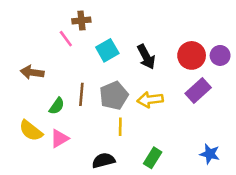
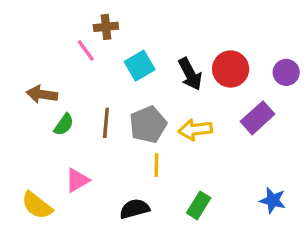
red circle: (192, 55) -> (231, 69), moved
green semicircle: (57, 106) -> (64, 125), moved
yellow semicircle: (31, 131) -> (37, 205), moved

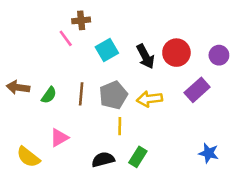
brown arrow: (42, 94) -> (18, 87), moved
green rectangle: (199, 205) -> (138, 157), moved

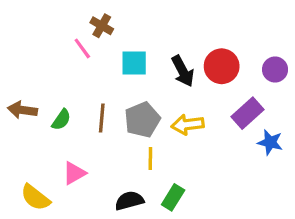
brown cross: (81, 20) -> (102, 26), turned 36
cyan square: (107, 50) -> (134, 63), turned 30
blue star: (209, 153) -> (270, 142), moved

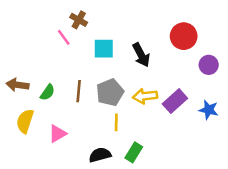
red circle: (222, 66) -> (184, 36), moved
purple circle: (275, 69) -> (209, 65), moved
purple rectangle: (248, 113) -> (175, 101), moved
yellow semicircle: (35, 197) -> (25, 121), moved, turned 70

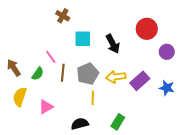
pink line: (64, 37) -> (51, 57), moved
brown arrow: (17, 85) -> (14, 68), turned 48
green rectangle: (134, 152) -> (118, 122), moved

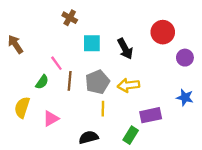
brown arrow: (14, 68) -> (15, 44), moved
purple rectangle: (140, 81) -> (151, 115), moved, turned 30

